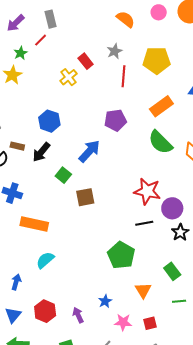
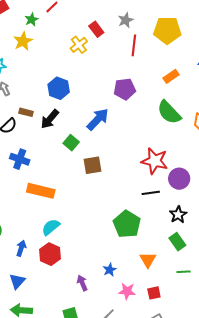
orange rectangle: (161, 106) -> (171, 76), size x0.7
black star: (180, 232) -> (178, 215), moved
red hexagon: (45, 311) -> (50, 254), moved

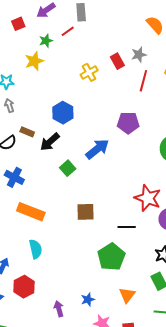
red rectangle: (96, 29) -> (117, 61), moved
brown square: (93, 165) -> (86, 212), moved
black line: (151, 193) -> (127, 227), moved
cyan semicircle: (51, 227) -> (36, 249), turned 108
red hexagon: (50, 254) -> (24, 287), moved

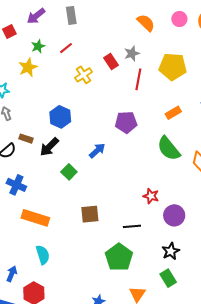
red line: (68, 31) -> (66, 48), moved
blue arrow: (97, 149) -> (97, 151), size x0.7
red star: (148, 198) -> (151, 196), size x0.6

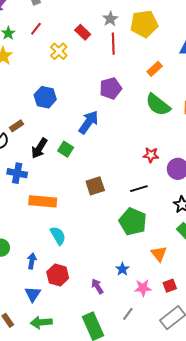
gray star: (132, 54) -> (110, 19), moved
brown rectangle: (26, 139) -> (16, 126), turned -40
black arrow: (49, 147) -> (39, 148), moved
blue arrow: (97, 151) -> (89, 122), size x1.4

